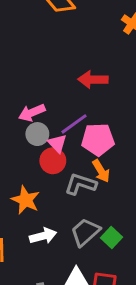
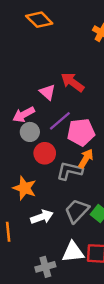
red arrow: (93, 79) -> (73, 82), turned 40
pink triangle: (57, 143) -> (48, 92), moved
orange arrow: (101, 171) -> (86, 158), turned -114

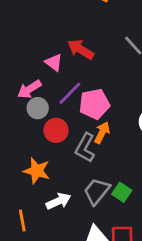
gray L-shape: (70, 171) -> (85, 148), turned -70

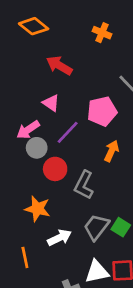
red arrow: (81, 49) -> (59, 66), moved
pink pentagon: (94, 104) -> (102, 111), moved
orange arrow: (102, 133) -> (112, 151), moved

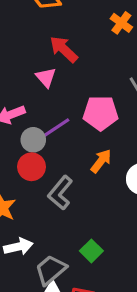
pink triangle: (51, 103) -> (46, 77), moved
gray circle: (37, 148) -> (33, 140), moved
gray trapezoid: (96, 227) -> (51, 270), moved

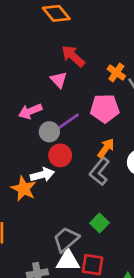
orange cross: (121, 23) -> (116, 73), moved
red circle: (31, 167) -> (60, 155), moved
gray L-shape: (60, 193) -> (100, 171), moved
white arrow: (18, 247) -> (42, 175), moved

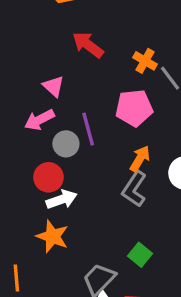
pink triangle: (59, 80) -> (53, 86), moved
purple line: (68, 122) -> (88, 129), turned -65
red circle: (60, 155) -> (48, 177), moved
orange star: (24, 189) -> (53, 236), moved

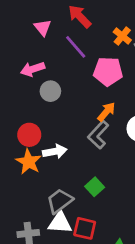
pink triangle: (53, 86) -> (43, 28), moved
purple line: (88, 129) -> (76, 47), moved, turned -35
red circle: (48, 177) -> (29, 135), moved
white arrow: (62, 199) -> (55, 151), moved

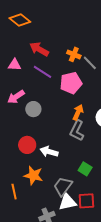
pink triangle: (43, 28) -> (15, 65), turned -32
white arrow: (55, 151) -> (49, 152), turned -138
orange star: (29, 162) -> (33, 175), moved

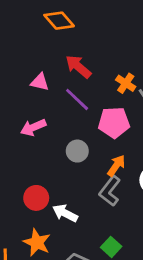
gray circle: (33, 109) -> (77, 151), moved

